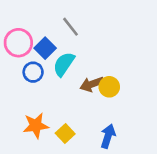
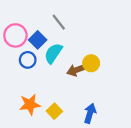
yellow circle: (109, 87) -> (91, 63), moved

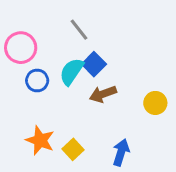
blue square: (38, 40) -> (94, 64), moved
yellow circle: (91, 63) -> (155, 103), moved
orange star: (30, 104) -> (40, 140), turned 30

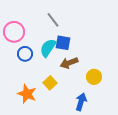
blue square: (94, 64) -> (63, 43), turned -35
yellow circle: (155, 103) -> (94, 77), moved
yellow square: (73, 149) -> (50, 83), moved

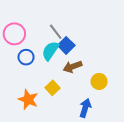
gray line: (53, 20) -> (56, 32), moved
blue square: (63, 43) -> (66, 45), turned 35

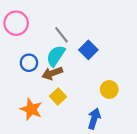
pink circle: (14, 34) -> (16, 23), moved
blue square: (66, 45) -> (88, 50), moved
brown arrow: (73, 67) -> (52, 73), moved

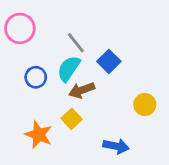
brown arrow: (52, 73) -> (82, 90), moved
yellow circle: (109, 90) -> (145, 105), moved
blue arrow: (94, 119) -> (116, 146), turned 84

